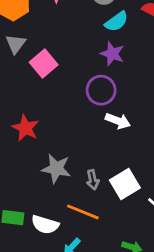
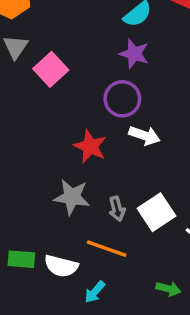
red star: (25, 128) -> (90, 146), moved

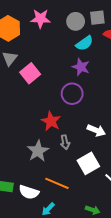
white arrow: (145, 136) -> (96, 130), moved
gray star: (72, 197) -> (38, 151), turned 30
gray arrow: (117, 209) -> (65, 142), moved

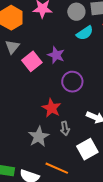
purple star: (81, 67) -> (56, 55), moved

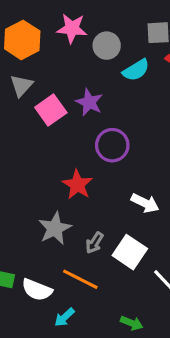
gray circle: (76, 12) -> (107, 46), moved
gray arrow: (65, 128) -> (94, 243), moved, turned 40
white square: (87, 149) -> (130, 252), turned -30

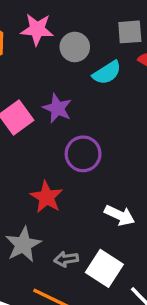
gray arrow: (94, 243) -> (66, 259), turned 50

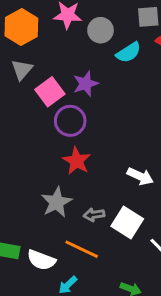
purple star: (57, 108) -> (86, 84), turned 30
purple circle: (83, 154) -> (70, 121), moved

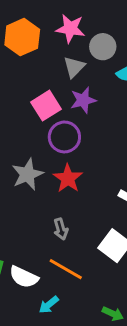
gray triangle: (22, 70) -> (74, 67), moved
gray star: (57, 202) -> (27, 174), moved
gray arrow: (94, 215) -> (61, 229), moved, turned -102

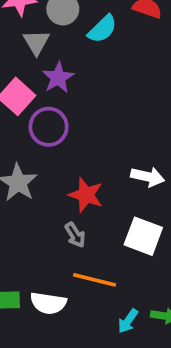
red star: (68, 178) -> (86, 195), moved
cyan arrow: (49, 305) -> (128, 321), moved

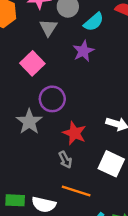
purple star: (58, 78) -> (83, 51), moved
purple circle: (49, 127) -> (52, 99), moved

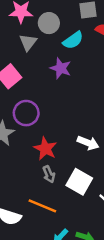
purple star: (83, 51) -> (61, 68), turned -30
gray arrow: (65, 160) -> (49, 174), moved

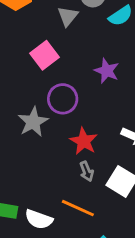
purple star: (61, 68) -> (107, 71), moved

